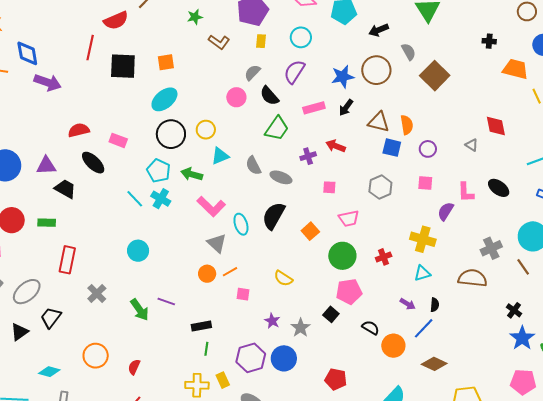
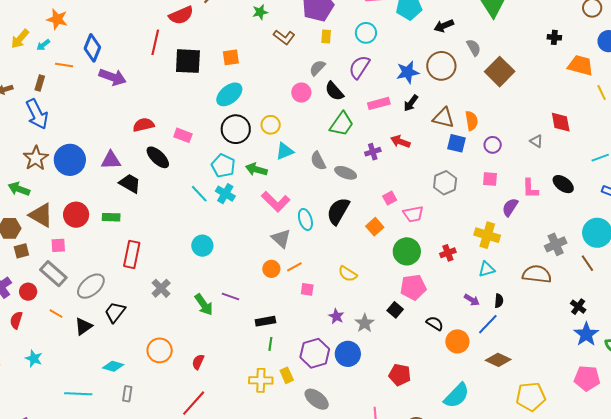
blue diamond: (27, 53) -> (92, 48), turned 32
pink square: (329, 187) -> (390, 198), moved, turned -32

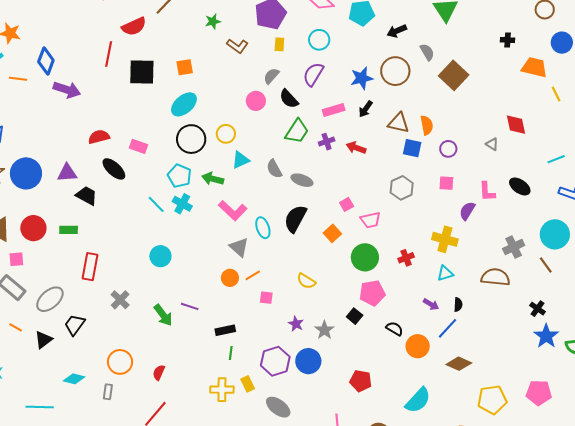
purple cross: (373, 152) -> (327, 142), moved
pink pentagon: (587, 378) -> (539, 393), moved
gray rectangle: (127, 394) -> (108, 392), moved

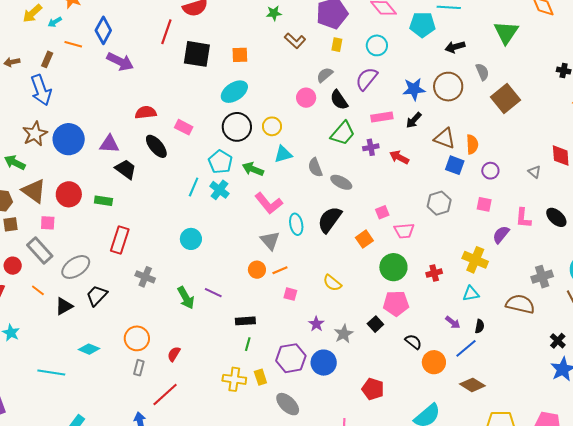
cyan line: (156, 204) -> (194, 187), turned 60
gray cross: (120, 300) -> (145, 277), turned -30
gray rectangle: (108, 392) -> (139, 368), moved

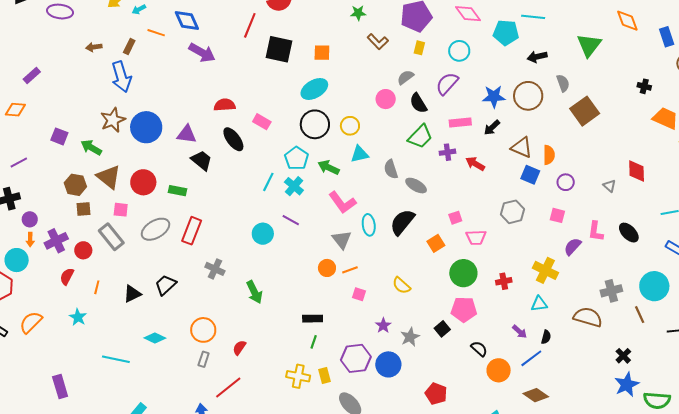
blue diamond: (103, 30) -> (187, 20), turned -56
gray ellipse: (76, 267) -> (155, 229), moved
orange line: (38, 290) -> (97, 287), moved, turned 64
purple line: (213, 293) -> (291, 220), moved

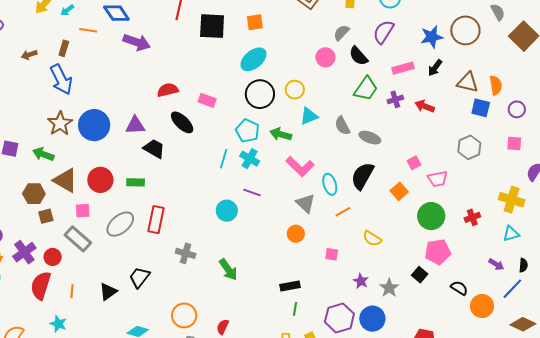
orange line: (350, 270) -> (343, 212), moved
red semicircle: (67, 276) -> (41, 285), size x1.6

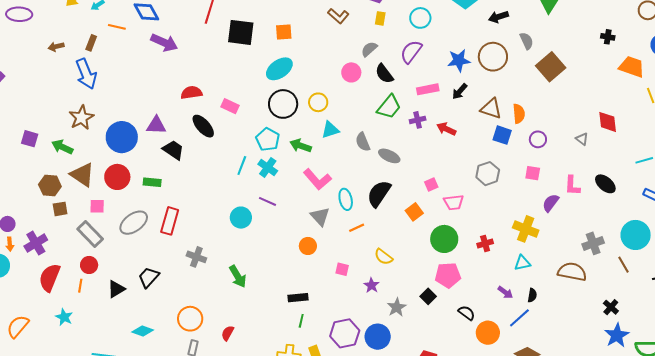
blue circle: (94, 125) -> (122, 137), moved
red circle: (53, 257) -> (89, 265), moved
purple star: (361, 281) -> (371, 285), moved

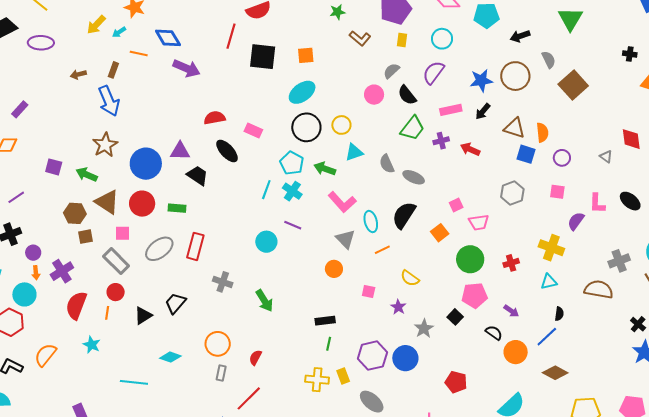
purple arrow: (505, 292) -> (511, 311), moved

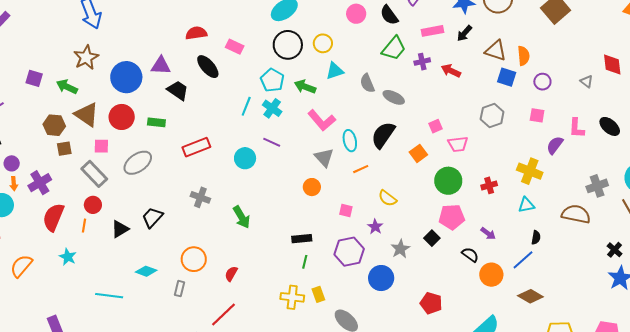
red rectangle: (195, 246) -> (196, 147), moved, turned 52
purple hexagon: (372, 356) -> (349, 252), moved
gray rectangle: (221, 373) -> (179, 289), moved

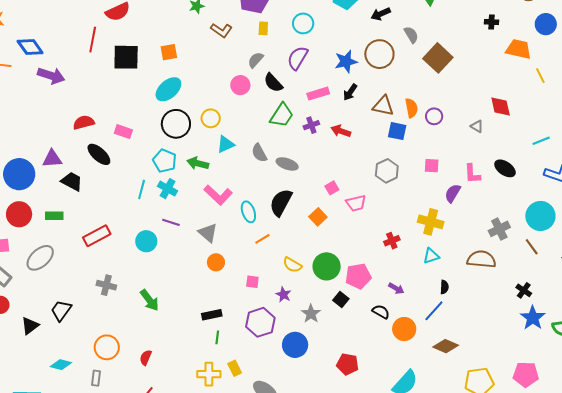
purple circle: (542, 82) -> (434, 116), moved
gray triangle: (324, 158) -> (208, 233), moved
green circle: (448, 181) -> (327, 266), moved

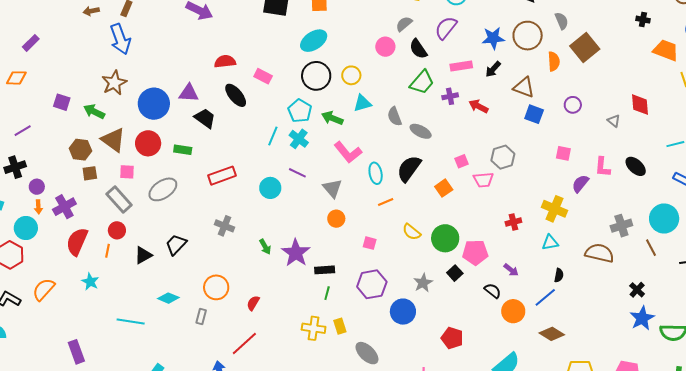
orange semicircle: (411, 108) -> (554, 61), moved
gray hexagon: (387, 171) -> (503, 157), moved
purple star: (283, 295) -> (296, 253), moved, size x1.8
green arrow: (149, 300) -> (265, 247), size x0.7

